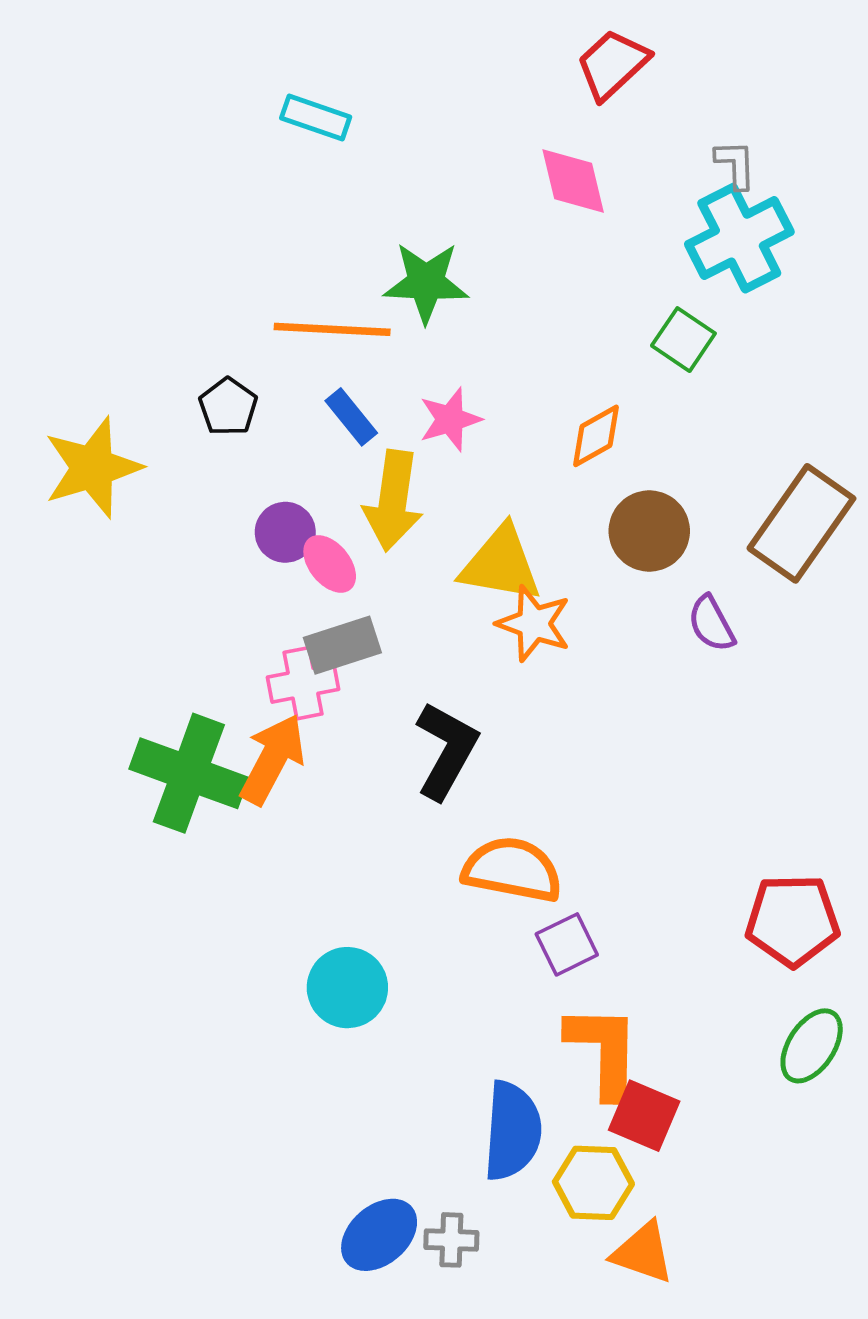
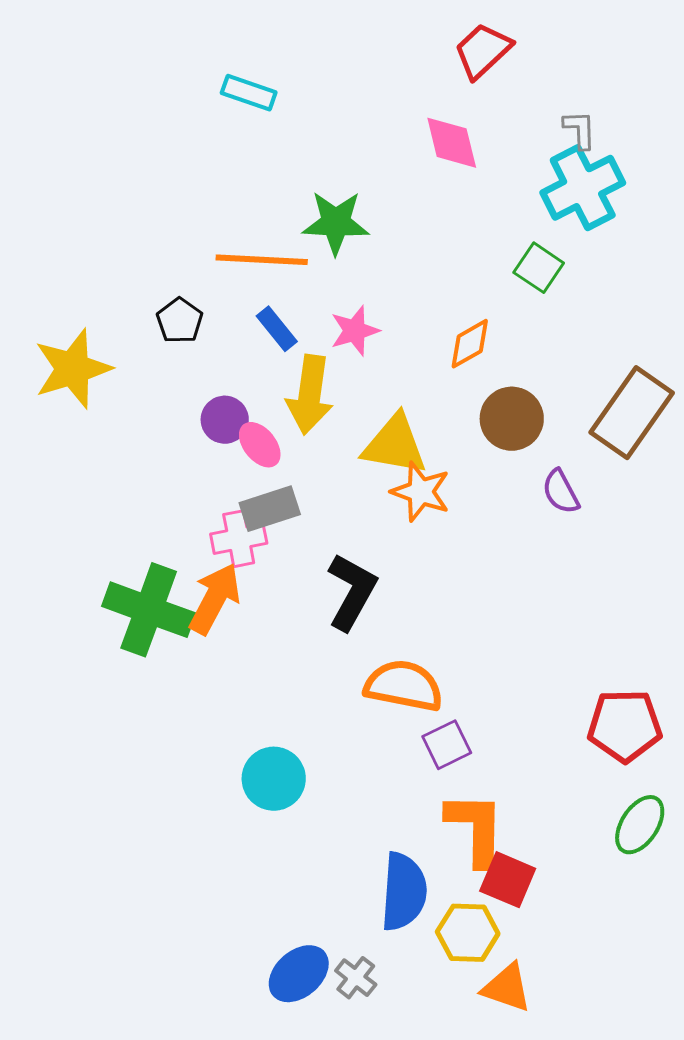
gray cross: (451, 1240) -> (356, 978), turned 36

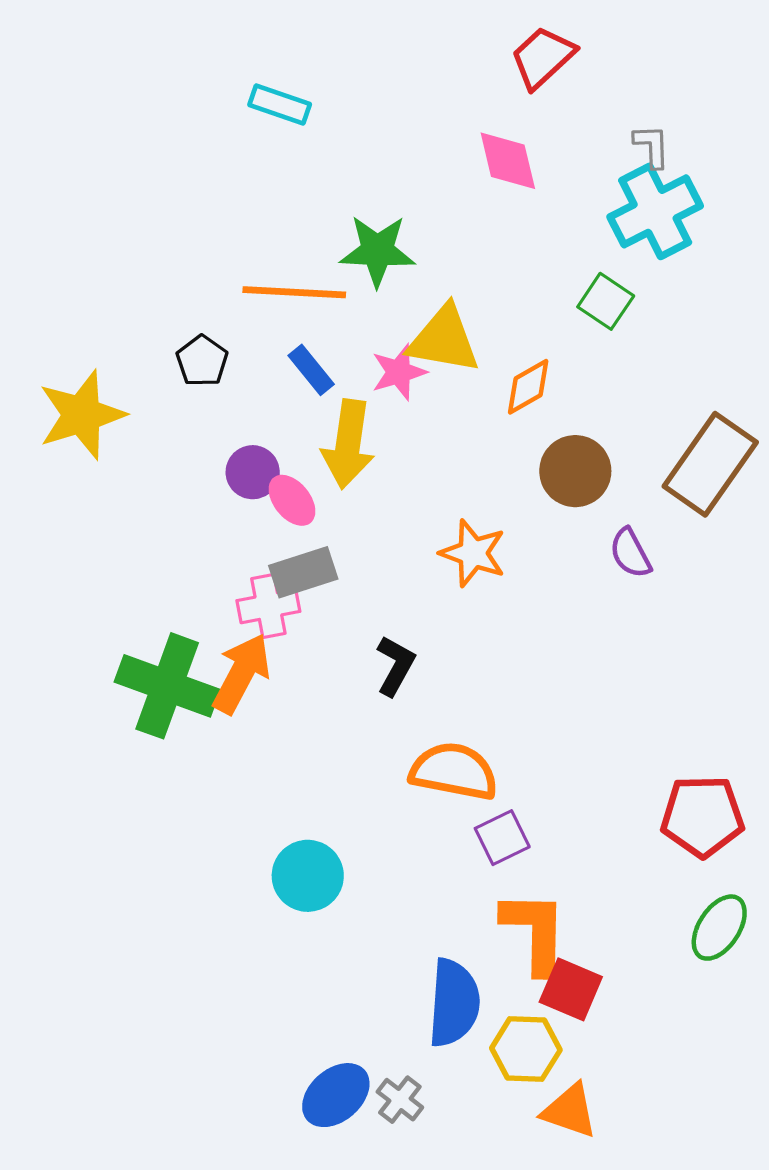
yellow triangle: (395, 445) -> (444, 340), moved
black L-shape: (352, 592) -> (395, 666), size x0.7

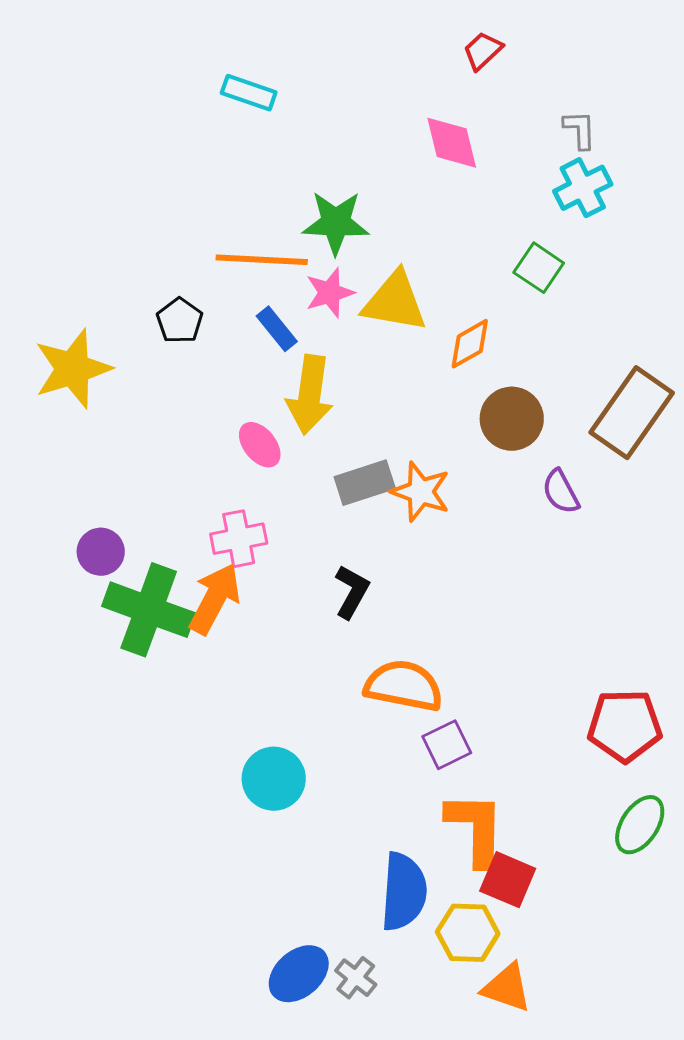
red trapezoid: (543, 57) -> (483, 51), size x0.7
cyan cross: (655, 211) -> (583, 188), size x0.7
pink star: (399, 372) -> (330, 293), moved
purple circle: (253, 472) -> (101, 552), moved
gray rectangle: (303, 572) -> (365, 483), moved

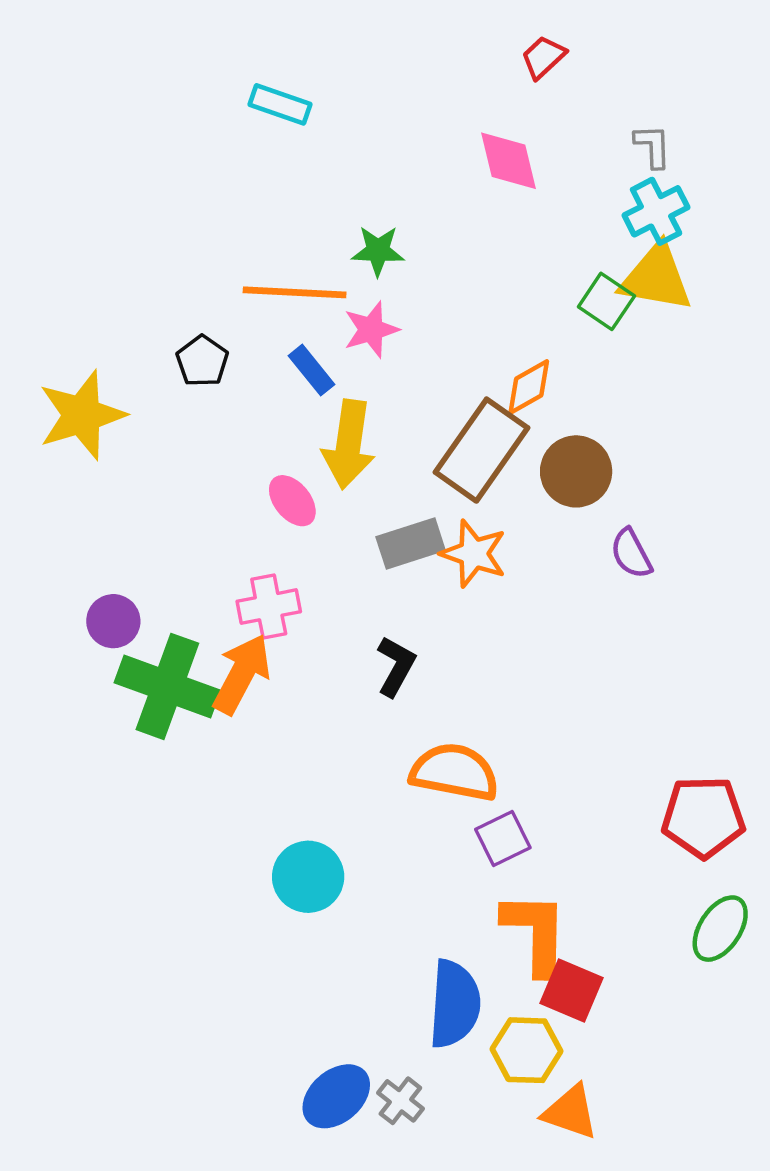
green star: (336, 223) -> (378, 251), size x0.7
yellow triangle: (395, 302) -> (656, 278), moved
brown rectangle: (632, 413) -> (482, 450), moved

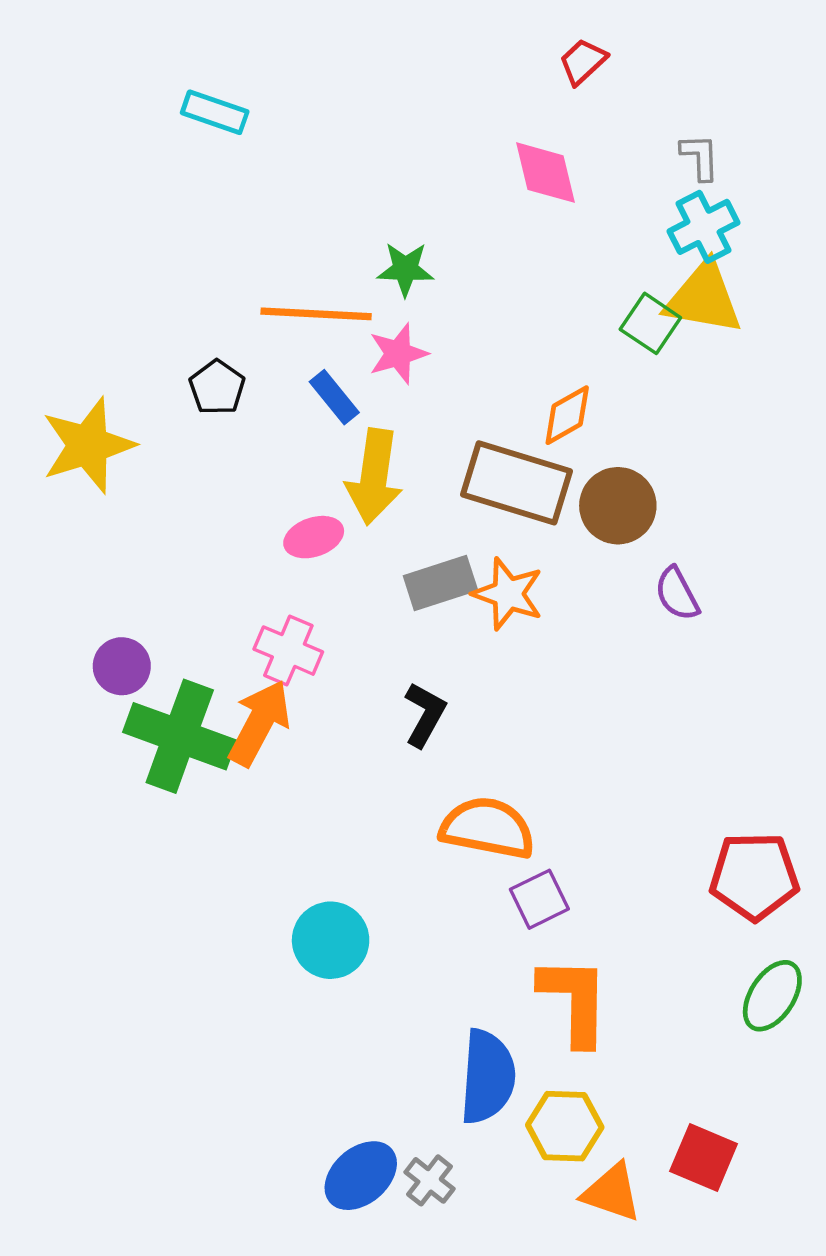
cyan rectangle: (280, 104) -> (215, 112), moved
brown rectangle: (482, 450) -> (516, 483), turned 72
pink ellipse: (292, 501) -> (314, 537), turned -70
pink cross: (269, 607) -> (288, 651), turned 34
red square: (572, 990) -> (704, 1157), moved

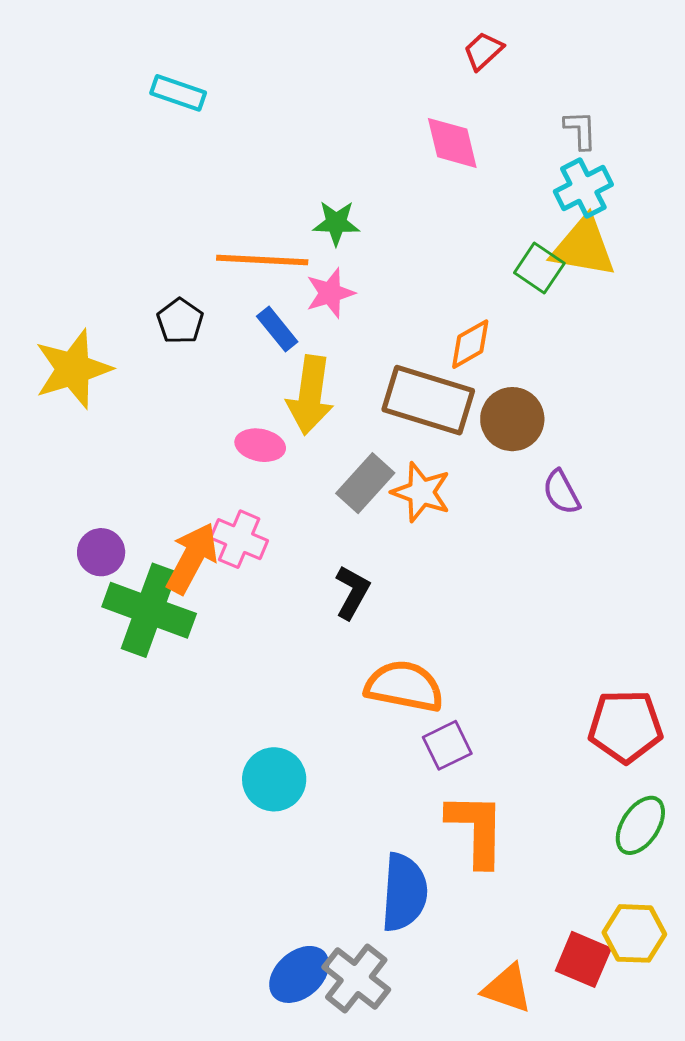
pink ellipse: (314, 537) -> (260, 445), turned 30
gray rectangle: (440, 583) -> (365, 483), turned -30
orange arrow: (259, 723) -> (192, 558), moved
yellow hexagon: (565, 1126) -> (634, 933), moved
gray cross: (430, 1180) -> (356, 978), size x1.6

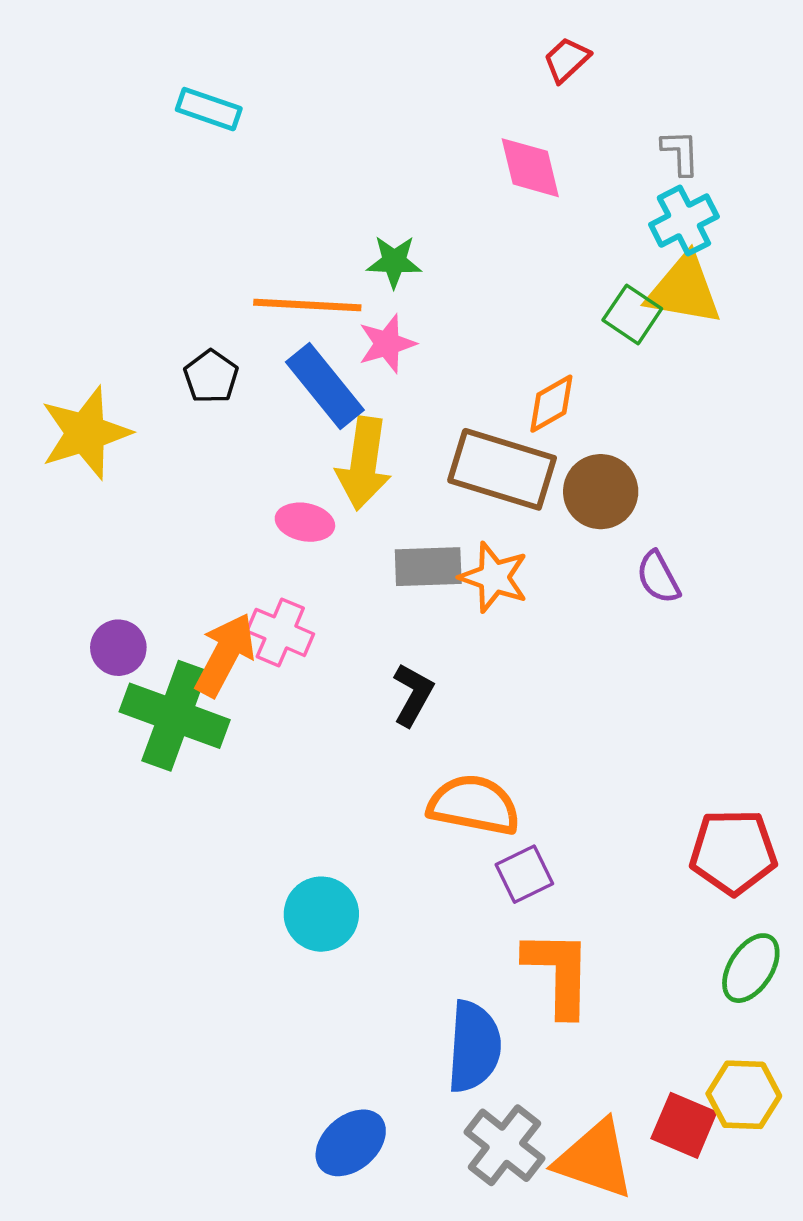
blue rectangle: (277, 329) -> (325, 386), size x1.6
gray rectangle: (365, 483) -> (428, 567), turned 46
gray cross: (356, 978) -> (504, 1145), moved
orange triangle: (507, 988) -> (595, 1159), size x1.4

